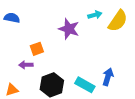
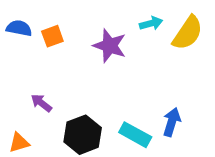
orange square: (37, 49) -> (52, 36), moved
purple arrow: (26, 65) -> (41, 103), turned 40

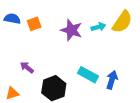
cyan arrow: (151, 23) -> (98, 27), moved
cyan rectangle: (135, 135) -> (88, 75), moved

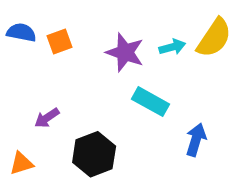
purple arrow: (27, 67) -> (47, 118), turned -72
cyan rectangle: (88, 75) -> (150, 102), moved

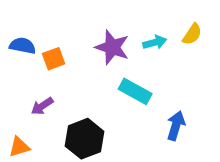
blue semicircle: (21, 32) -> (23, 46), moved
yellow semicircle: (214, 38) -> (192, 34), size x0.6
orange square: (60, 42) -> (54, 59), moved

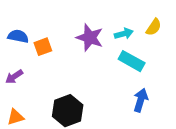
cyan rectangle: (135, 91) -> (132, 61), moved
purple arrow: (42, 106) -> (14, 77), moved

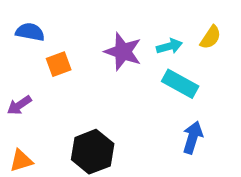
blue semicircle: (18, 36) -> (30, 32), moved

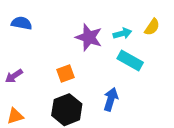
orange square: (59, 64) -> (66, 73), moved
blue arrow: (193, 137) -> (111, 99), moved

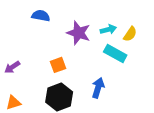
blue semicircle: (22, 23) -> (41, 16), moved
yellow semicircle: (152, 27) -> (130, 34), moved

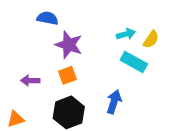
purple star: (79, 33) -> (69, 45), moved
purple arrow: (12, 67) -> (30, 81), moved, turned 35

